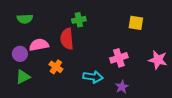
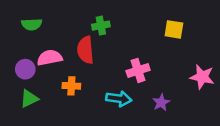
pink cross: (119, 58) -> (138, 70), moved
orange cross: (56, 67) -> (71, 86), turned -32
purple star: (122, 87) -> (161, 102), moved

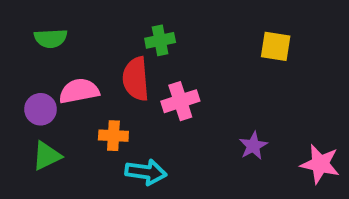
pink cross: (138, 70) -> (180, 101), moved
pink star: (202, 77) -> (320, 164), moved
cyan arrow: (119, 99) -> (146, 172), moved
purple star: (161, 102) -> (253, 146), moved

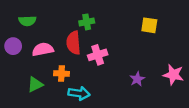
purple circle: (41, 109) -> (13, 46), moved
green triangle: (47, 156) -> (35, 85), moved
pink star: (320, 164) -> (173, 75), moved

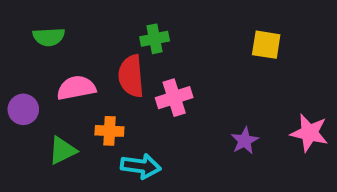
purple circle: (13, 46) -> (23, 109), moved

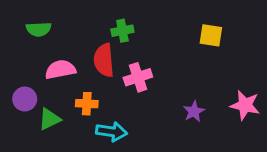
purple circle: (23, 109) -> (25, 99), moved

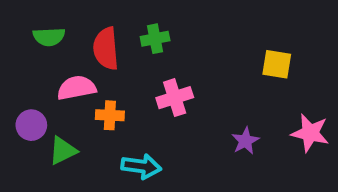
yellow square: (211, 35) -> (277, 64), moved
red semicircle: (104, 60) -> (106, 49), moved
orange cross: (87, 104) -> (110, 115), moved

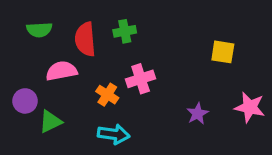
orange cross: (110, 115) -> (107, 95), moved, turned 30

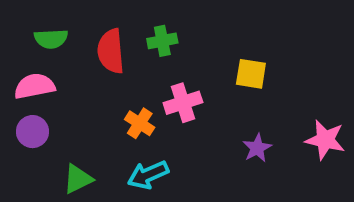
yellow square: (223, 52) -> (251, 74), moved
pink semicircle: (61, 71) -> (35, 86), moved
green triangle: (50, 122) -> (78, 179), moved
cyan arrow: (114, 134) -> (148, 175), turned 148

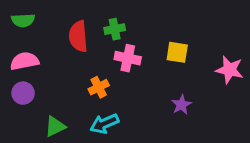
green semicircle: (51, 39) -> (23, 20), moved
pink cross: (183, 103) -> (128, 58), moved, turned 30
orange cross: (140, 123) -> (99, 87), turned 30
pink star: (325, 140) -> (230, 70), moved

